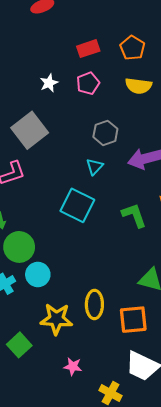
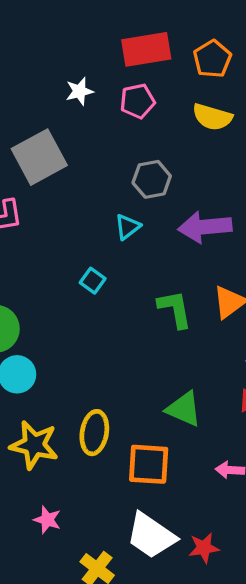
red rectangle: (88, 49) -> (146, 49), size x1.4
cyan square: (77, 205) -> (93, 281), size x0.5

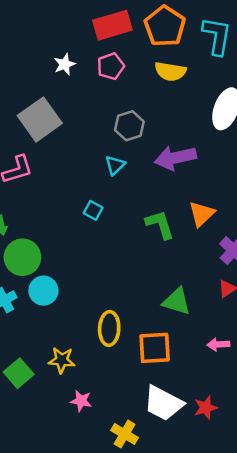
orange pentagon: (212, 59) -> (165, 26), size x1.4
yellow star: (34, 445) -> (62, 360), moved, size x0.7

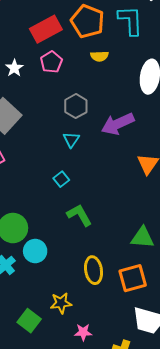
yellow semicircle: (170, 71) -> (99, 56), size x0.7
cyan square: (93, 210) -> (61, 179), turned 35
green L-shape: (160, 225) -> (79, 215), moved

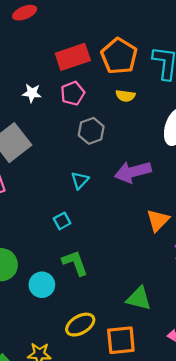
white star: (14, 68) -> (32, 93), turned 30
gray hexagon: (76, 106) -> (91, 131), moved
cyan circle: (35, 251) -> (42, 285), moved
yellow ellipse: (94, 270) -> (80, 325), turned 60

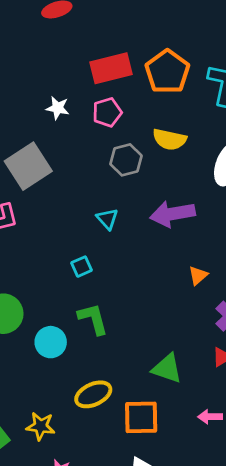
yellow semicircle: (125, 96) -> (170, 139), moved, size x1.4
cyan triangle: (80, 180) -> (107, 219), turned -30
orange triangle: (158, 220) -> (198, 275), size x0.7

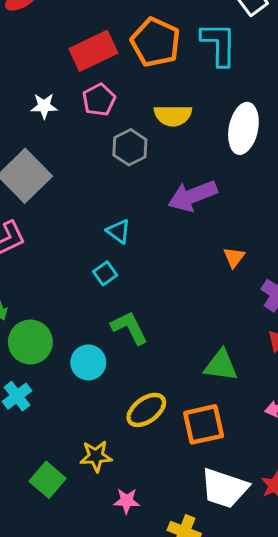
cyan triangle: (107, 219) -> (118, 231), moved

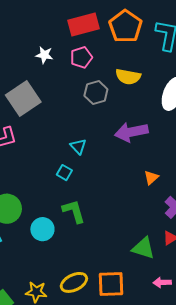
cyan square: (105, 273) -> (64, 173), turned -35
green triangle: (221, 365) -> (143, 248), moved
yellow ellipse: (146, 410) -> (74, 282), moved

